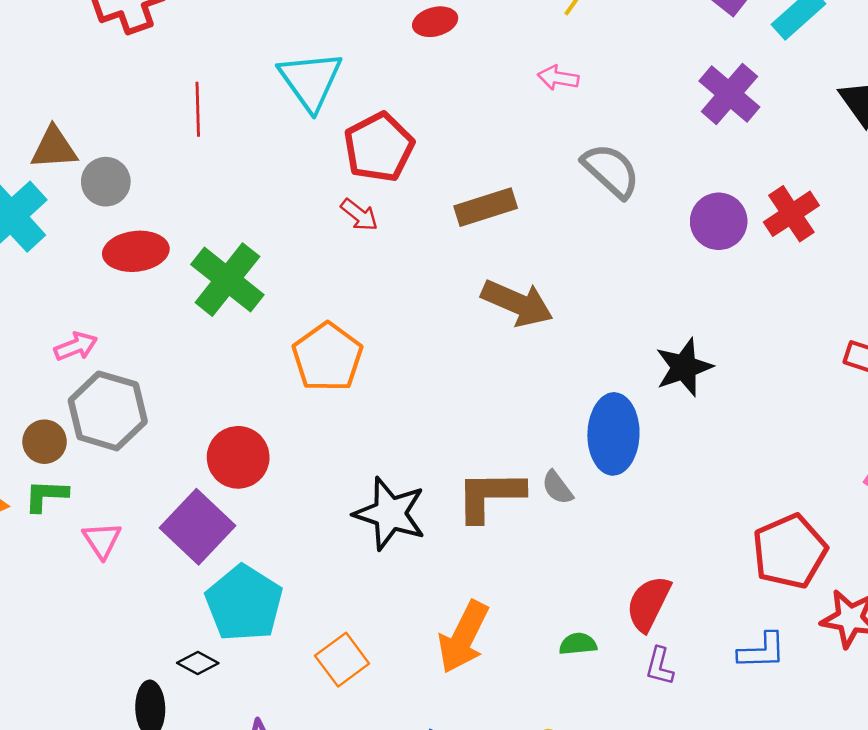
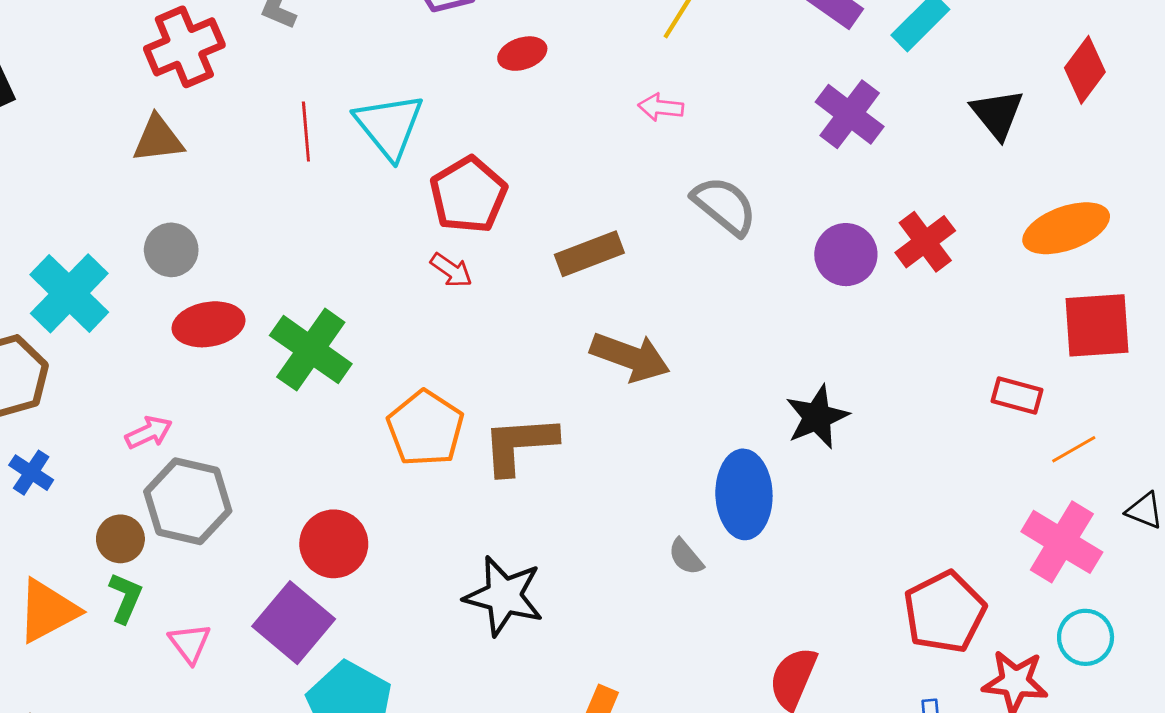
red line: (198, 109) -> (306, 132), moved
brown triangle: (54, 148) -> (158, 139), moved
green L-shape: (46, 495) -> (125, 598), turned 114
brown L-shape: (490, 496) -> (519, 445), moved

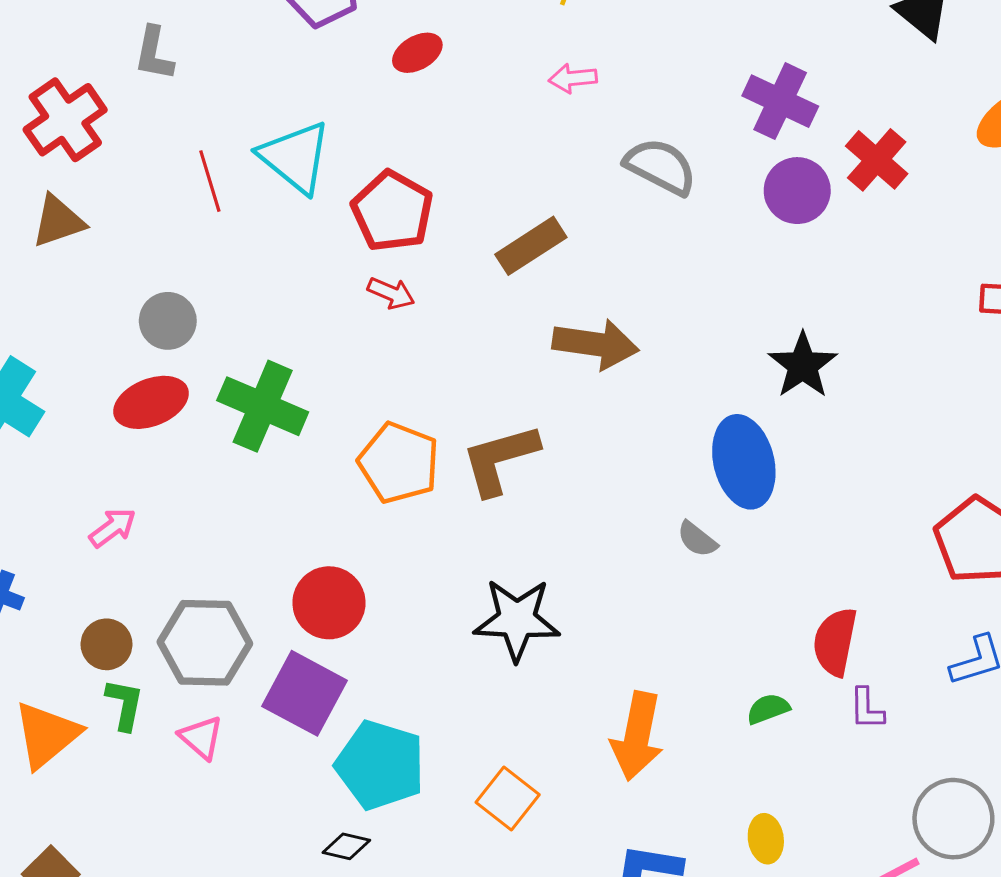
purple cross: (850, 114) -> (780, 101), moved
gray circle: (171, 250) -> (168, 321), moved
gray hexagon: (188, 501) -> (205, 643), moved

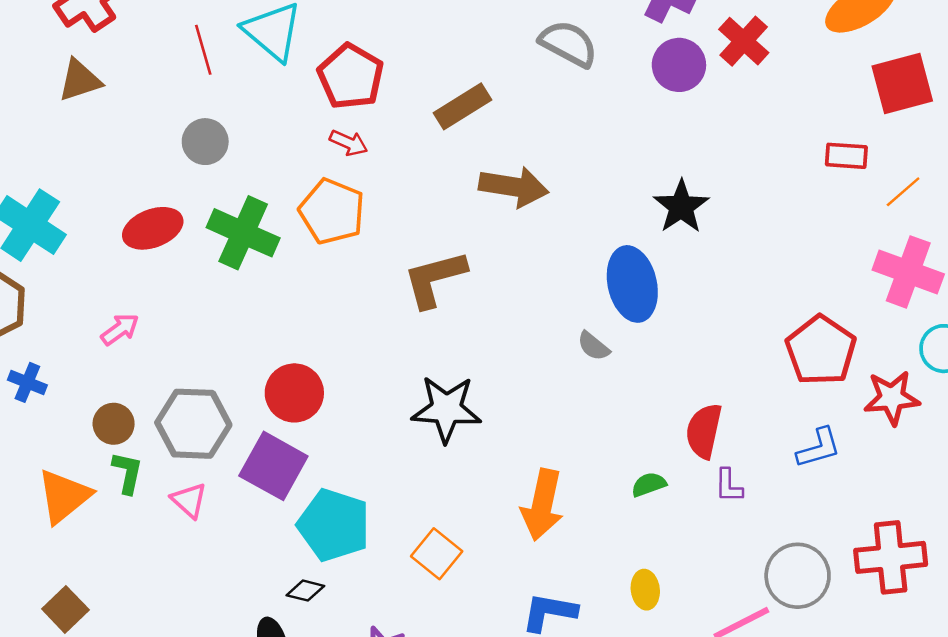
gray circle: (168, 321) -> (205, 142), moved
orange pentagon: (399, 463) -> (332, 211), moved

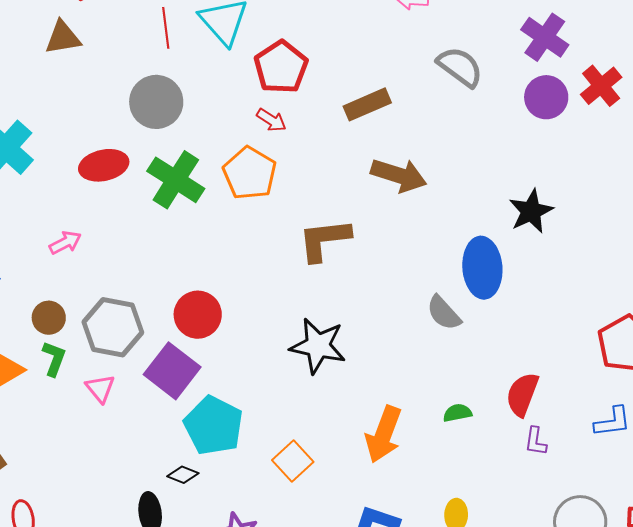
gray circle: (205, 142) -> (156, 102), size x1.4
gray semicircle: (593, 346) -> (444, 313), size x1.4
green semicircle: (649, 484) -> (457, 413), moved

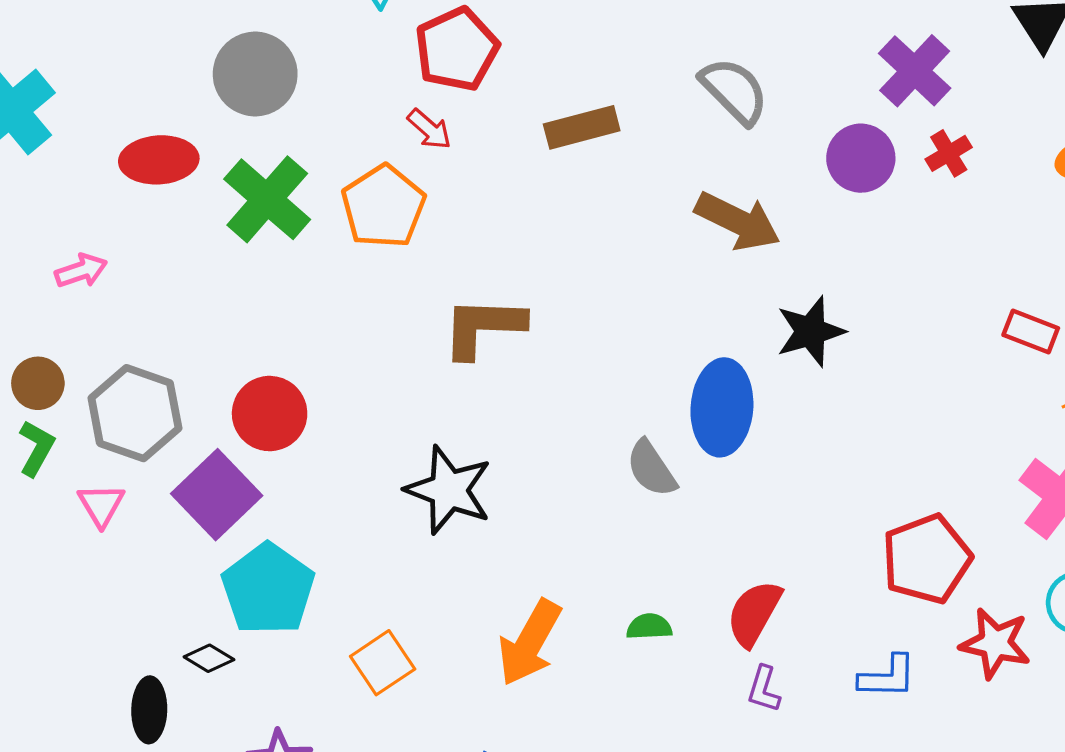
purple cross: (545, 37) -> (915, 71), moved
red cross: (601, 86) -> (949, 153), size x0.7
brown arrow: (399, 175) -> (738, 221), moved

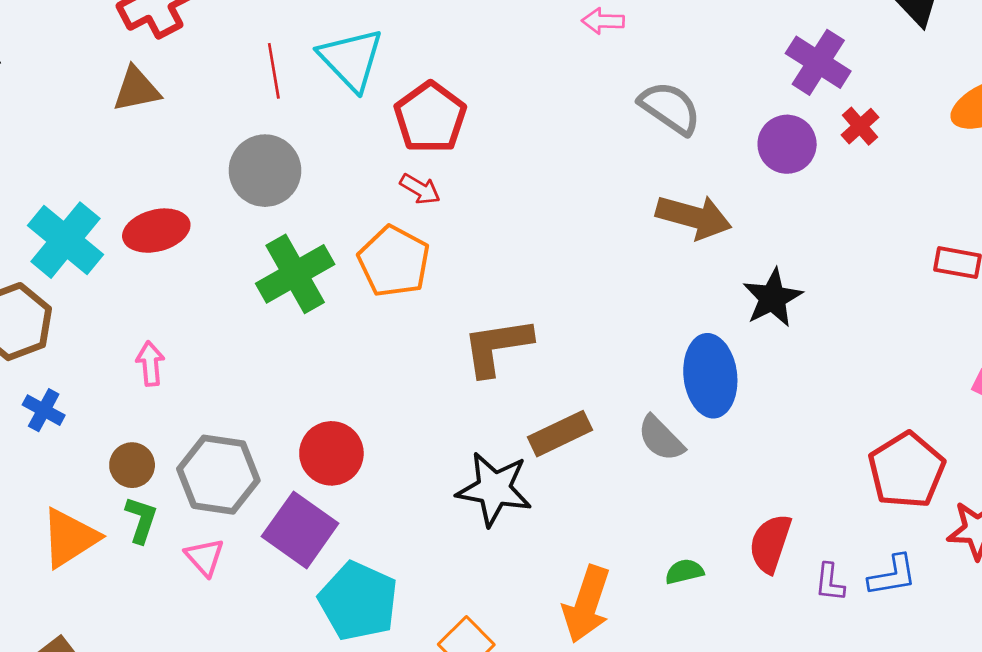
brown rectangle: (582, 127) -> (560, 434), moved
red ellipse: (159, 160) -> (156, 231), moved
green cross: (267, 199) -> (295, 274), turned 30
pink arrow: (81, 271) -> (150, 364), turned -66
purple L-shape: (764, 689) -> (830, 582), moved

